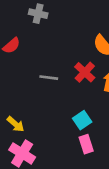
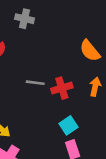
red cross: (85, 72) -> (62, 88), moved, turned 30

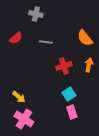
gray line: (35, 83) -> (46, 42), moved

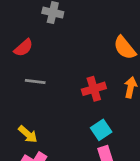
gray line: (46, 42) -> (35, 81), moved

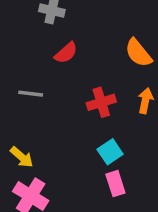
red semicircle: (23, 48) -> (66, 53), moved

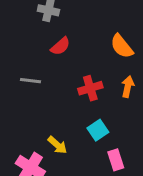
yellow arrow: (22, 157) -> (57, 145), moved
pink rectangle: (115, 184) -> (116, 160), moved

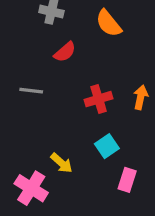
orange semicircle: (122, 46) -> (109, 23), moved
pink rectangle: (116, 160) -> (127, 180), turned 36

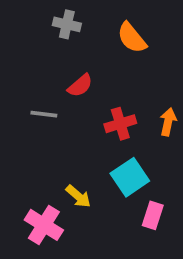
red semicircle: (65, 52) -> (80, 86), moved
cyan square: (107, 146) -> (130, 177), size x1.4

